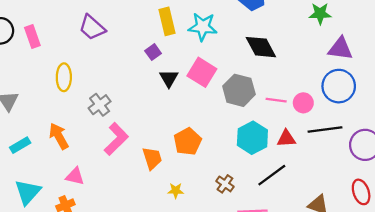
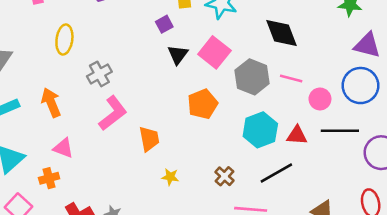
pink line: (276, 100) -> (291, 78), moved
orange pentagon: (188, 141) -> (203, 104), moved

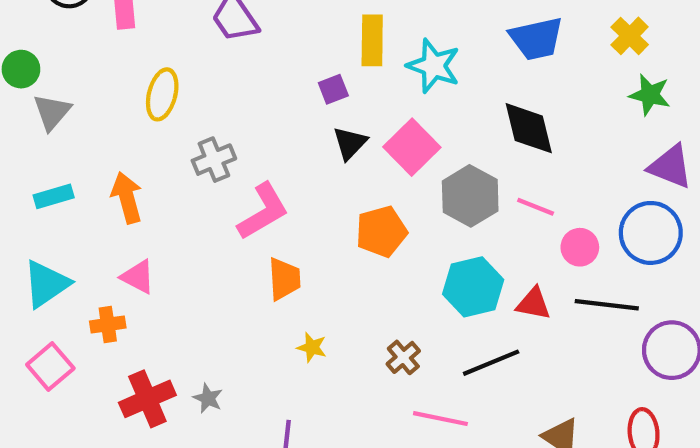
pink L-shape: (113, 113) -> (263, 211), moved

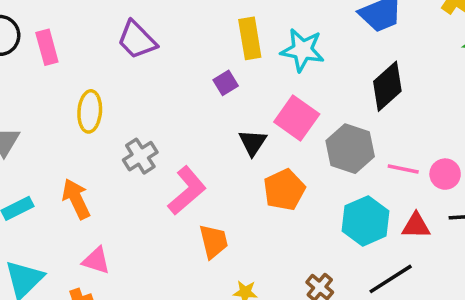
black diamond: (529, 128) -> (387, 86), turned 72
black triangle: (350, 143) -> (253, 143), moved
pink line: (536, 207) -> (403, 169), moved

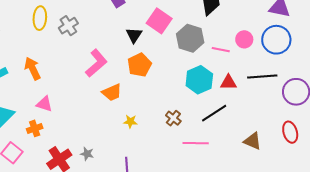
gray cross: (140, 156) -> (68, 26), moved
pink circle: (445, 174) -> (244, 39), moved
orange pentagon: (284, 190) -> (139, 65), moved
orange trapezoid: (214, 241) -> (112, 92), turned 80

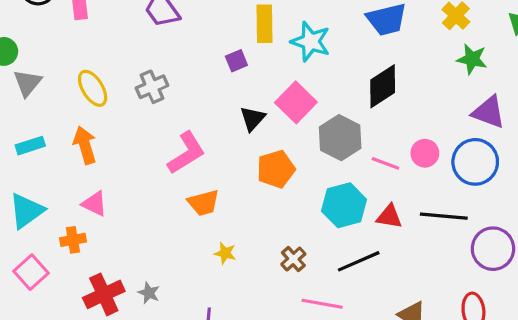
yellow ellipse: (40, 18) -> (93, 88), moved, turned -45
orange pentagon: (139, 65) -> (276, 169), moved

